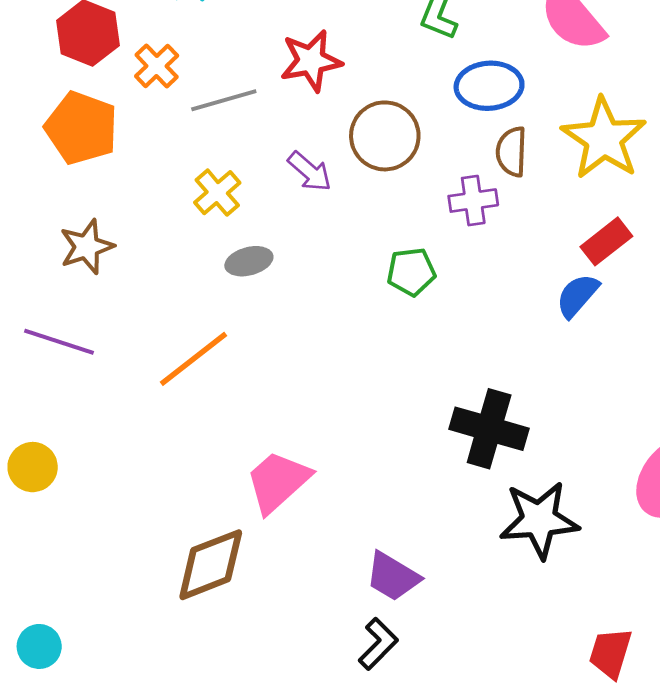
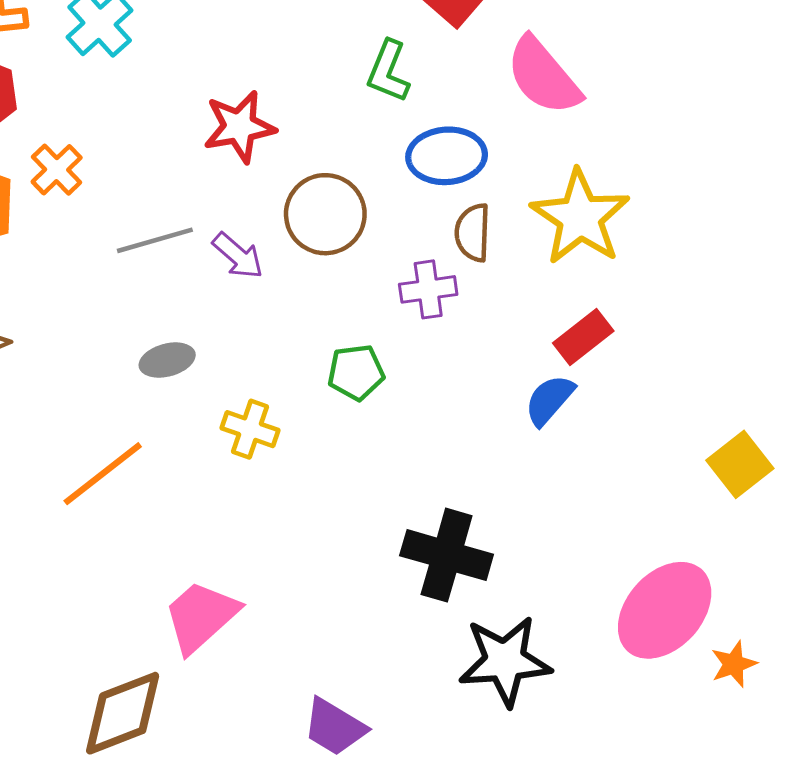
orange cross: (157, 66) -> (57, 170), moved
gray line: (224, 100) -> (155, 240), moved
yellow cross: (217, 193) -> (250, 429), moved, turned -30

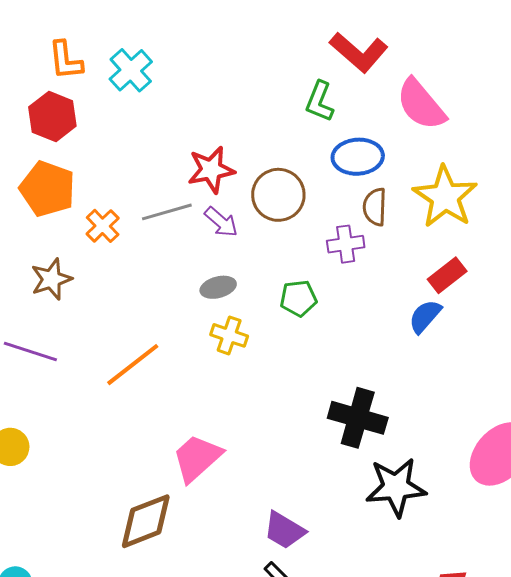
red star: (239, 127) -> (211, 170), moved
orange cross: (57, 170) -> (103, 226), moved
gray ellipse: (167, 360) -> (218, 287), moved

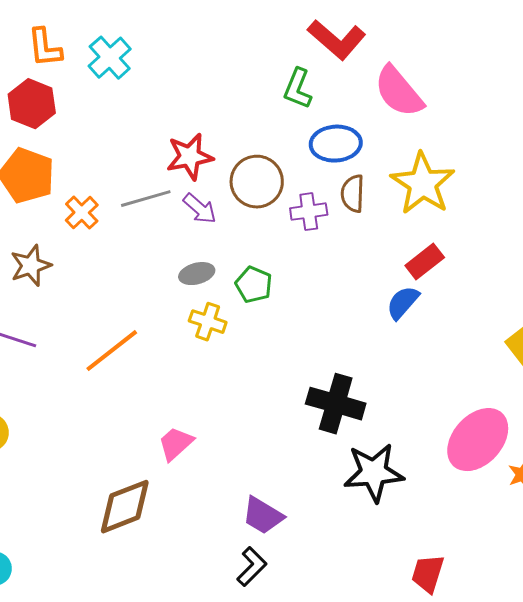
purple cross: (346, 244) -> (309, 212), moved
green pentagon: (298, 298) -> (254, 285), moved, turned 30
pink trapezoid: (197, 458) -> (176, 444), size x0.7

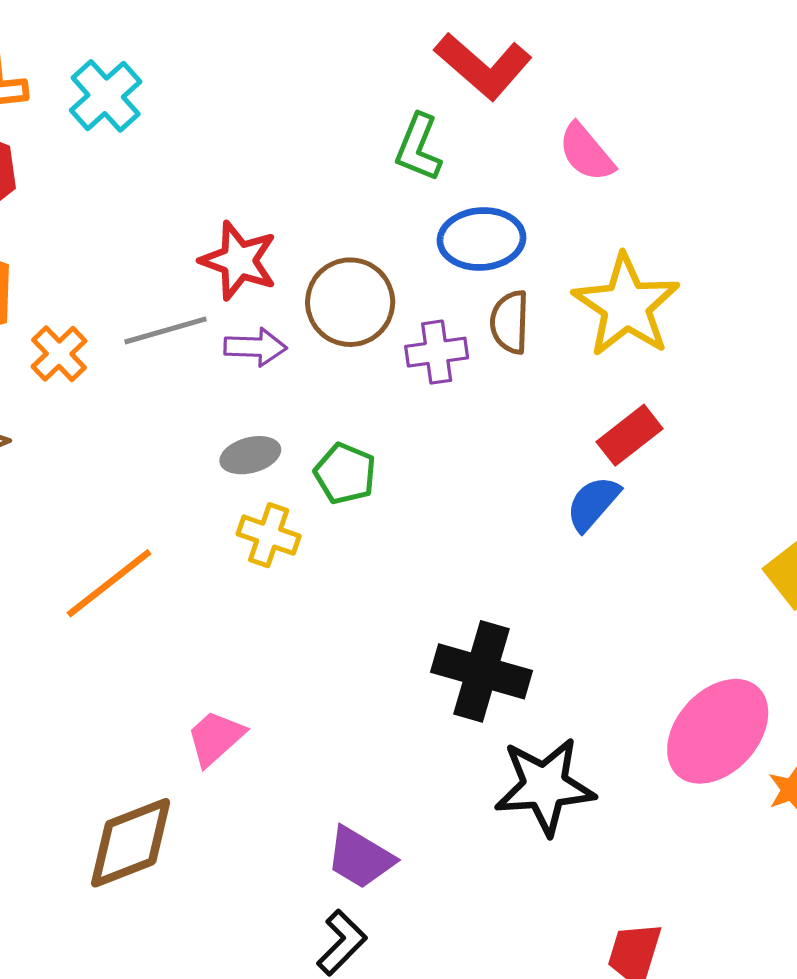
pink semicircle: (399, 92) -> (586, 152), size x0.7
red star: (190, 157) -> (239, 261), turned 30
purple arrow: (200, 209) -> (255, 347), turned -39

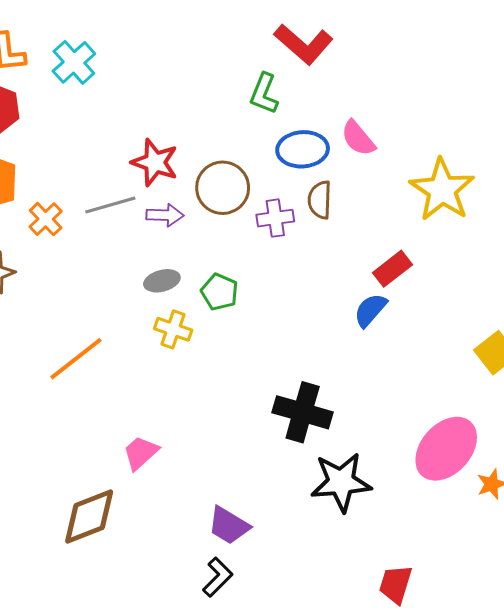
pink semicircle: (586, 152) -> (358, 138), moved
yellow star: (626, 306) -> (442, 190), moved

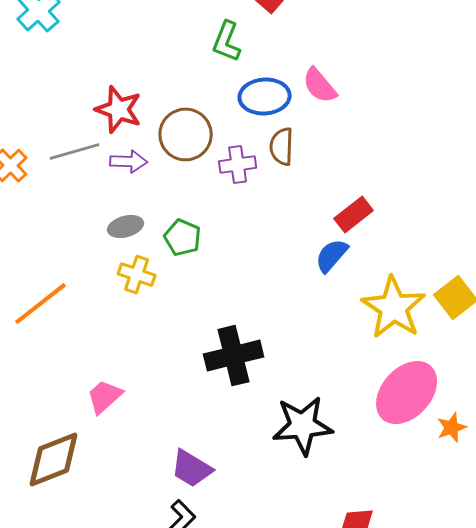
yellow star: (442, 190) -> (394, 308), moved
black cross: (303, 412) -> (234, 356), moved, turned -30

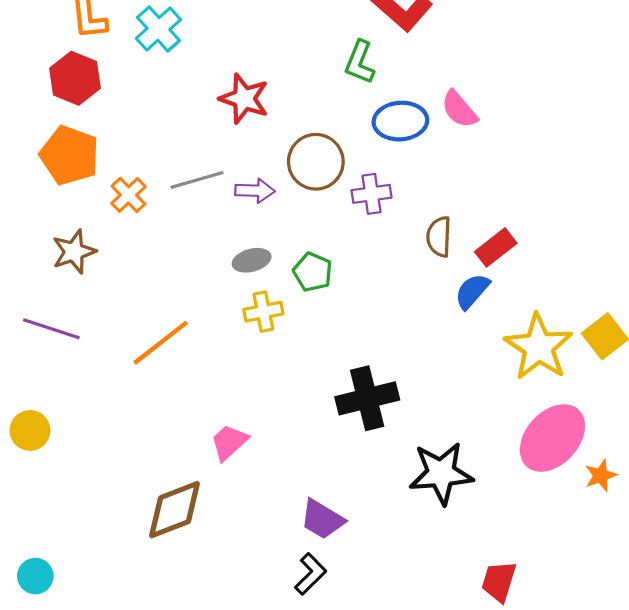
red star: (119, 109) -> (244, 99), moved
brown semicircle: (282, 146) -> (439, 237), moved
yellow cross: (137, 275) -> (263, 312), turned -30

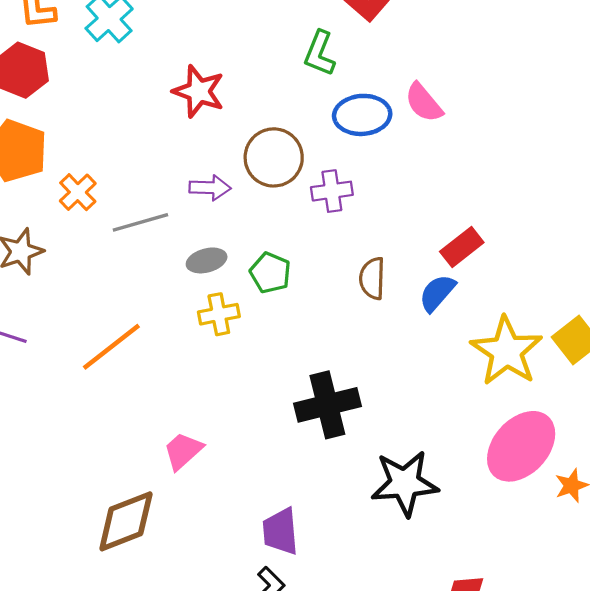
gray line: (197, 180) -> (140, 222), moved
brown semicircle: (439, 237) -> (372, 278), moved
purple trapezoid: (322, 519) -> (280, 531), turned 54

